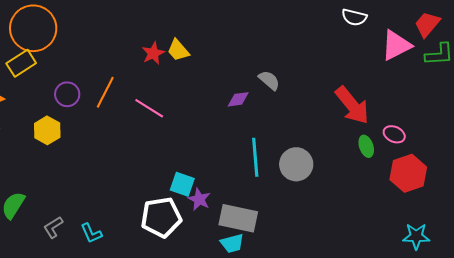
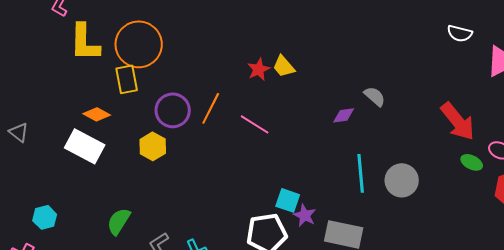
yellow rectangle: (21, 63) -> (127, 79), turned -68
purple circle: (67, 94) -> (173, 110), size x1.4
green ellipse: (366, 146) -> (472, 162), turned -45

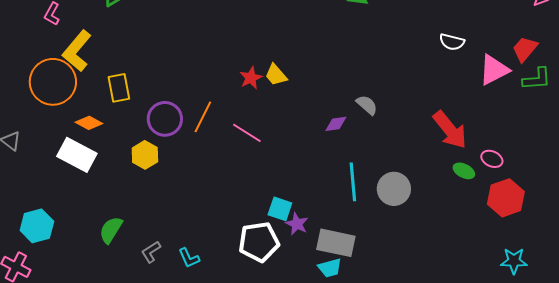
yellow L-shape: (85, 42) -> (77, 51), turned 39
orange circle: (139, 44) -> (53, 82), moved
cyan hexagon: (45, 217) -> (37, 226), size x1.4

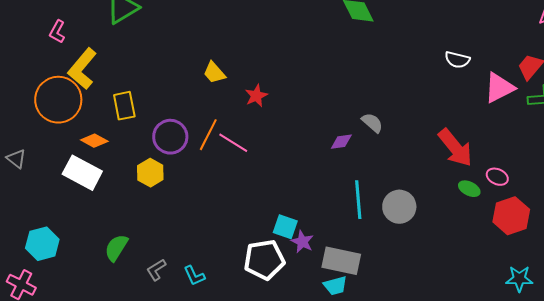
yellow trapezoid: (276, 75) -> (214, 73), moved
pink line: (247, 133) -> (233, 143), moved

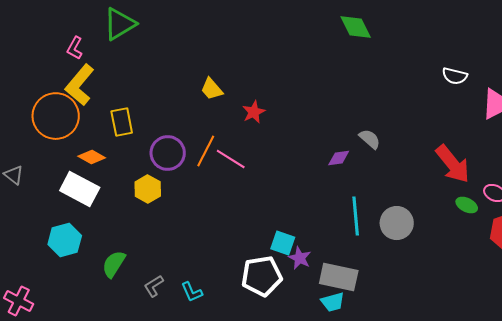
pink L-shape: (57, 32) -> (75, 48), moved
cyan hexagon: (42, 244) -> (65, 240), moved

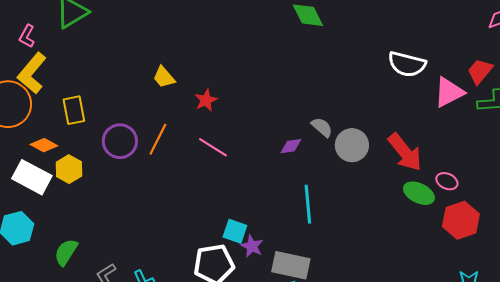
white semicircle: (455, 76) -> (407, 64), size x1.5
pink line: (231, 159) -> (213, 147), moved
yellow hexagon: (148, 189) -> (69, 169), moved
green ellipse: (467, 205) -> (419, 193), size x1.4
gray circle: (397, 223) -> (352, 145), moved

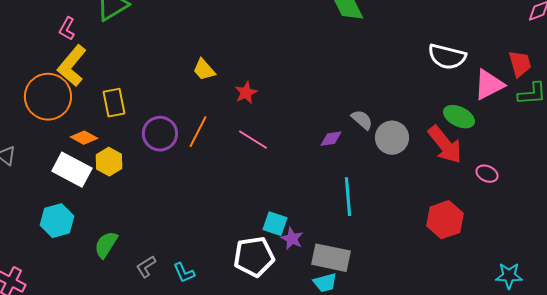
red trapezoid: (480, 71) -> (520, 64), turned 124
green ellipse: (419, 193) -> (459, 117), moved
red hexagon: (461, 220) -> (445, 220), moved

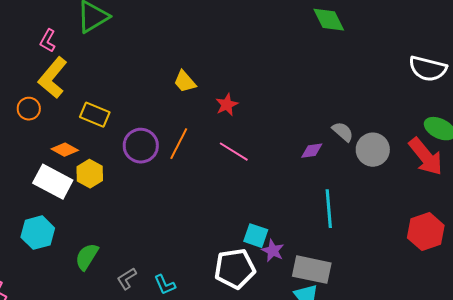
orange circle: (48, 97) -> (29, 109), size x0.5
yellow rectangle: (114, 103) -> (95, 115), turned -56

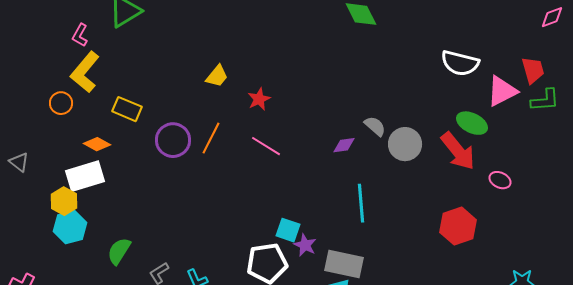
yellow trapezoid: (185, 82) -> (217, 76), turned -100
yellow hexagon: (90, 174) -> (64, 201), moved
white rectangle: (53, 182) -> (85, 176), turned -45

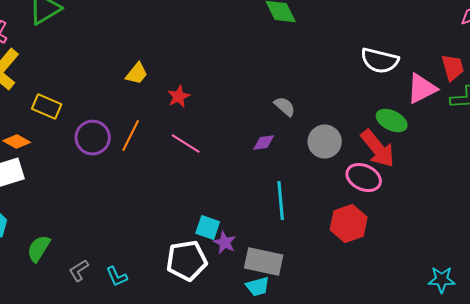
gray semicircle: (375, 126) -> (285, 107), moved
pink ellipse: (500, 180) -> (364, 178), moved, size x1.6
red hexagon: (458, 226) -> (349, 224), moved

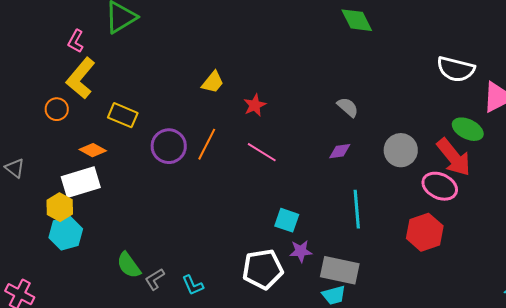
gray semicircle: (285, 107) -> (348, 107), moved
cyan square: (208, 228) -> (287, 220), moved
purple star: (225, 243) -> (301, 251), turned -30
green semicircle: (39, 249) -> (129, 265), moved, turned -68

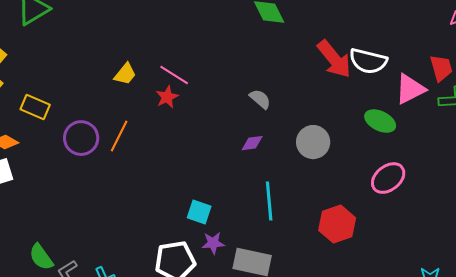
pink line: (262, 152) -> (174, 75), moved
red arrow: (454, 157) -> (334, 59), moved
pink ellipse: (440, 186) -> (388, 178), moved, turned -64

